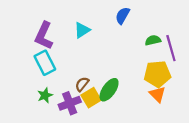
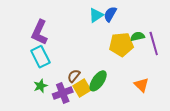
cyan triangle: (82, 30) -> (96, 15), moved
yellow pentagon: (157, 74) -> (121, 44), moved

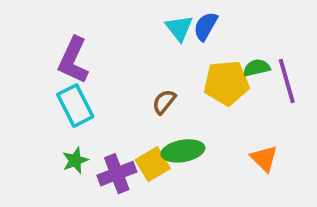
cyan triangle: (96, 15) -> (179, 28), turned -35
brown semicircle: (74, 76) -> (164, 102), moved
green ellipse: (98, 81) -> (183, 151), turned 45

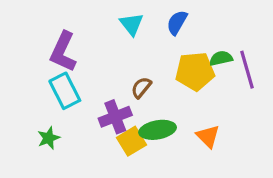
cyan triangle: (179, 28) -> (131, 24), moved
orange triangle: (264, 158) -> (208, 136), moved
green star: (75, 160) -> (49, 138), moved
purple cross: (117, 174) -> (115, 117), moved

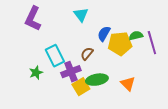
blue semicircle: (177, 22) -> (104, 34), moved
purple L-shape: (63, 52) -> (33, 19), moved
cyan rectangle: (65, 91) -> (55, 56), moved
green star: (49, 138) -> (36, 73), moved

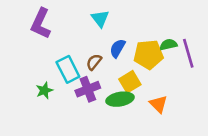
blue semicircle: (104, 34) -> (118, 48), moved
brown semicircle: (87, 54) -> (94, 62), moved
yellow square: (81, 87) -> (130, 82), moved

